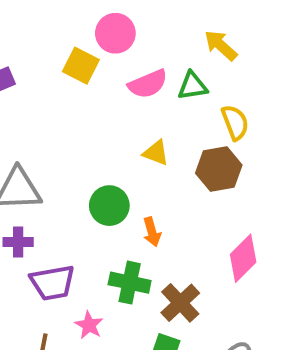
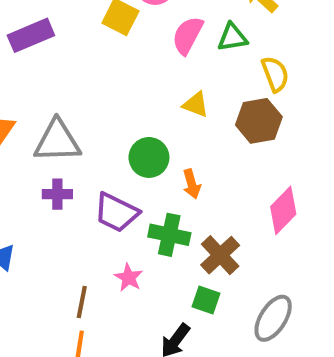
pink semicircle: (148, 84) -> (188, 35), turned 141
purple trapezoid: (53, 283) -> (116, 212), moved, turned 36

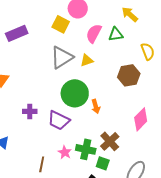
yellow semicircle: (275, 74) -> (148, 51), moved
yellow triangle: (196, 105) -> (87, 60), moved, turned -40
gray triangle: (57, 141) -> (62, 57), moved, turned -30
green circle: (149, 157) -> (75, 93), size x1.4
green cross: (169, 235) -> (86, 149), moved

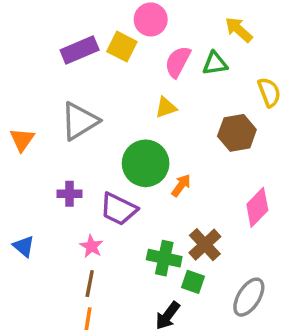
purple rectangle: (17, 33) -> (80, 50), moved
gray triangle: (62, 57) -> (80, 121), moved
orange arrow: (96, 106) -> (181, 185), turned -128
pink star: (65, 152) -> (91, 246), moved

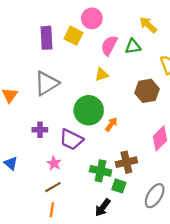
purple rectangle: (80, 50) -> (46, 38), turned -70
brown cross: (205, 245) -> (126, 162), turned 30
brown line: (90, 284) -> (53, 187), turned 49

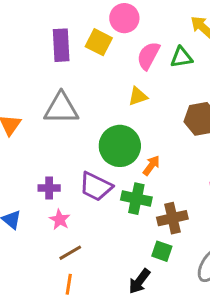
gray triangle: (46, 83) -> (61, 108), turned 32
purple cross: (40, 130) -> (49, 188), moved
pink star: (54, 163) -> (60, 220), moved
green cross: (101, 171) -> (136, 199), moved

